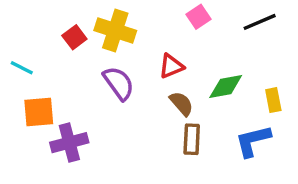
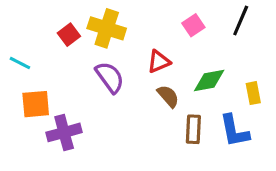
pink square: (198, 17) -> (193, 25), moved
black line: (260, 22) -> (241, 20), turned -44
brown rectangle: (192, 139) -> (193, 129), moved
blue L-shape: (253, 141) -> (234, 131), turned -87

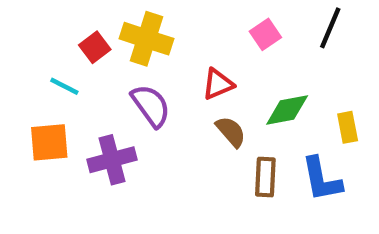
cyan line: (20, 63) -> (64, 86), moved
purple cross: (64, 132) -> (112, 160), moved

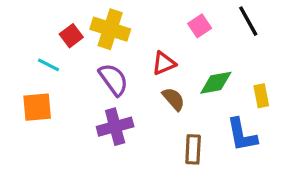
black line: (330, 28) -> (248, 21), turned -52
purple cross: (112, 160) -> (115, 127), moved
brown rectangle: (265, 177) -> (193, 149), moved

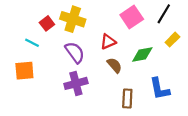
black line: (248, 21) -> (164, 14), turned 60
pink square: (200, 26) -> (132, 17), size x1.5
yellow rectangle: (261, 96) -> (172, 40), moved, turned 56

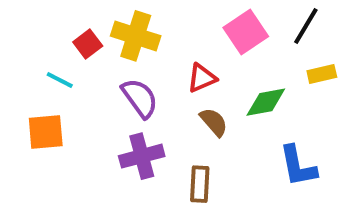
yellow rectangle: (172, 40) -> (322, 74), turned 32
brown rectangle: (127, 98) -> (200, 184), moved

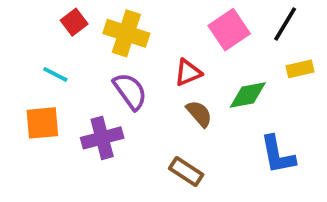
red square: (88, 44) -> (74, 22), moved
purple cross: (142, 156) -> (102, 138), moved
brown rectangle: (200, 184) -> (186, 172), turned -60

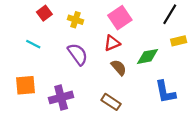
pink square: (229, 30) -> (120, 18), moved
yellow cross: (126, 33) -> (75, 20), size x0.6
orange square: (42, 123) -> (26, 85), moved
purple cross: (102, 138) -> (61, 97), moved

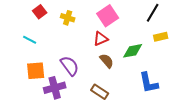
purple semicircle: (78, 54) -> (70, 66), moved
orange square: (26, 85) -> (36, 71), moved

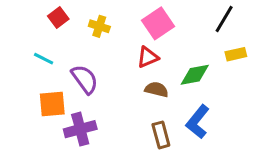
brown semicircle: (107, 61) -> (157, 89), turned -35
purple semicircle: (70, 66) -> (85, 79), moved
blue L-shape: (149, 83) -> (198, 122), moved, turned 50
brown rectangle: (100, 92) -> (161, 135), moved, turned 42

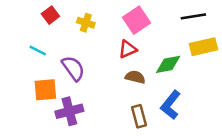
black line: (224, 19) -> (193, 16), turned 50
yellow rectangle: (236, 54) -> (204, 47), size x1.5

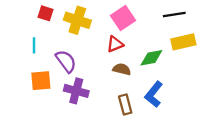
red square: (50, 15) -> (45, 13), turned -35
yellow cross: (86, 23) -> (77, 20), size x1.6
cyan line: (38, 50) -> (34, 45), turned 63
purple cross: (69, 111) -> (76, 91), moved, turned 30

